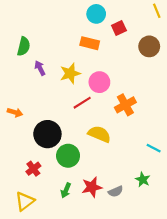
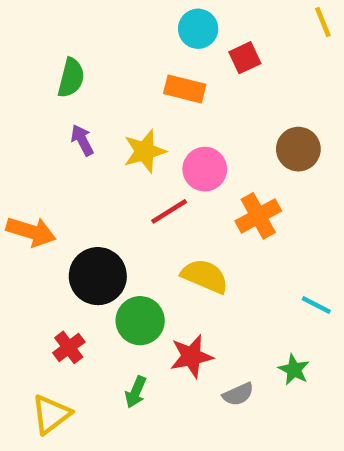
green semicircle: (24, 46) -> (71, 78), moved
brown circle: (149, 46) -> (298, 149), moved
orange arrow: (15, 112) -> (31, 232), size x1.5
red star: (92, 187) -> (191, 356), moved

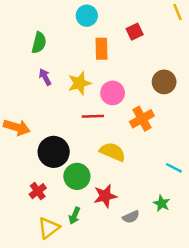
cyan circle: (198, 29) -> (87, 16), moved
orange rectangle: (185, 89) -> (101, 49), turned 75
red line: (169, 211) -> (93, 116), turned 30
yellow triangle: (51, 414) -> (49, 228), moved

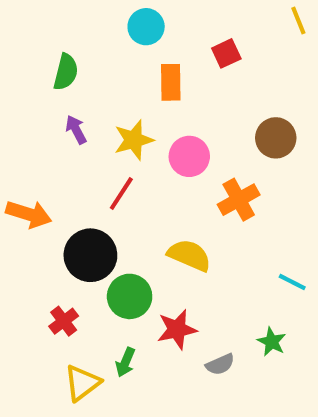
red line: (93, 116) -> (121, 193), moved, turned -55

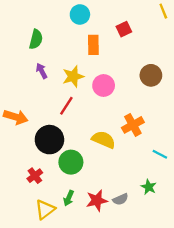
orange cross: (239, 200) -> (133, 125), moved
red star: (177, 329) -> (97, 200), moved

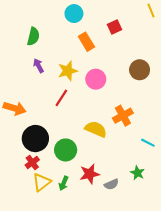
orange rectangle: (93, 45) -> (86, 42), turned -30
black circle: (49, 140) -> (35, 139), moved
red star: (97, 200) -> (90, 174), moved
yellow triangle: (45, 209) -> (42, 182), moved

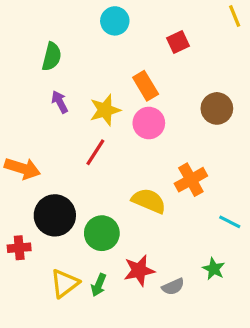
orange rectangle: (86, 42) -> (146, 86), moved
red cross: (32, 162) -> (19, 248), moved, turned 32

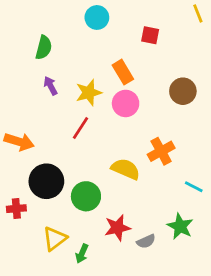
red square: (178, 42) -> (150, 35), turned 36
green star: (214, 269) -> (180, 226), size x1.4
green arrow: (99, 285) -> (82, 254), moved

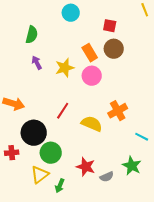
brown circle: (183, 91) -> (114, 49), moved
red line: (81, 128) -> (63, 111), moved
green circle: (86, 196) -> (51, 153), moved
red star: (117, 228) -> (86, 167), turned 30

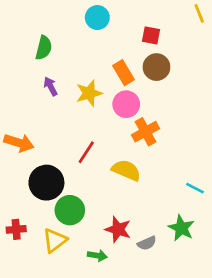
orange cross: (118, 111) -> (145, 132), moved
red cross: (12, 153) -> (16, 229), moved
green arrow: (60, 186) -> (97, 256), moved, turned -104

